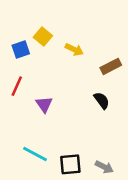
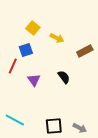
blue square: (21, 50) -> (26, 50), moved
black semicircle: (102, 100) -> (64, 77), moved
cyan line: (35, 154) -> (15, 120), moved

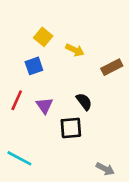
red line: (13, 66) -> (17, 100), moved
black square: (54, 126) -> (71, 128), moved

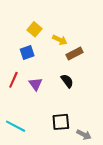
brown rectangle: (112, 67) -> (74, 54), moved
black square: (71, 128) -> (61, 122), moved

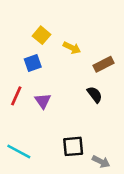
brown rectangle: (74, 54) -> (104, 64), moved
black semicircle: (67, 81) -> (95, 95), moved

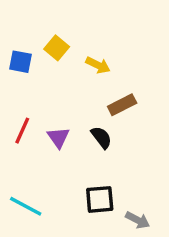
blue square: (33, 63) -> (21, 62), moved, turned 30
brown rectangle: (104, 64) -> (122, 105), moved
black semicircle: (95, 95) -> (101, 137), moved

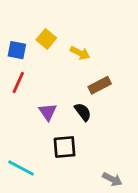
red line: (22, 131) -> (18, 82), moved
black square: (100, 199) -> (65, 147), moved

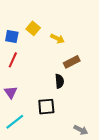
purple triangle: (48, 112) -> (11, 92), moved
black semicircle: (83, 112) -> (59, 81), turned 32
cyan line: (21, 168) -> (15, 122), turned -66

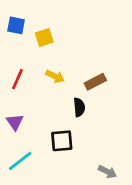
yellow square: (33, 28) -> (44, 37), turned 32
blue square: (12, 37) -> (16, 25), moved
yellow arrow: (57, 39) -> (55, 76), moved

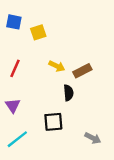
yellow arrow: (55, 76) -> (57, 66), moved
gray arrow: (107, 172) -> (93, 138), moved

